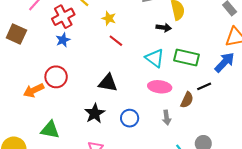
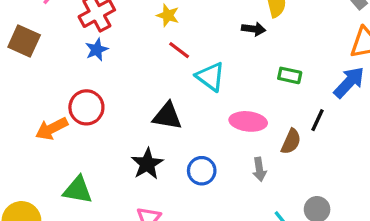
cyan triangle: (155, 58) -> (210, 77), moved
green rectangle: (186, 58) -> (290, 75), size x0.6
black line: (204, 86) -> (318, 120), turned -40

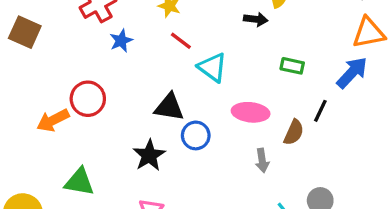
blue star: (97, 50) -> (121, 41), moved
blue circle: (202, 171) -> (196, 135), moved

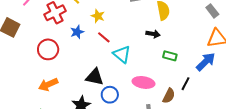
black arrow: (256, 19) -> (153, 34), moved
blue star: (121, 41) -> (77, 32), moved
red circle: (88, 99) -> (48, 49), moved
orange arrow: (53, 120) -> (48, 84), moved

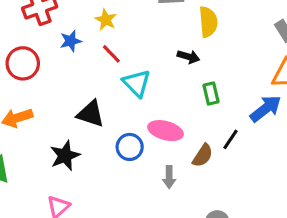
green rectangle: (170, 56) -> (211, 94), turned 56
blue circle: (110, 95) -> (130, 147), moved

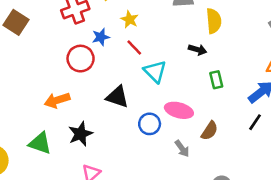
red circle: (23, 63) -> (81, 59), moved
black line: (231, 139) -> (255, 122), moved
black star: (65, 156) -> (80, 134), moved
gray arrow: (169, 177) -> (182, 148), turned -36

